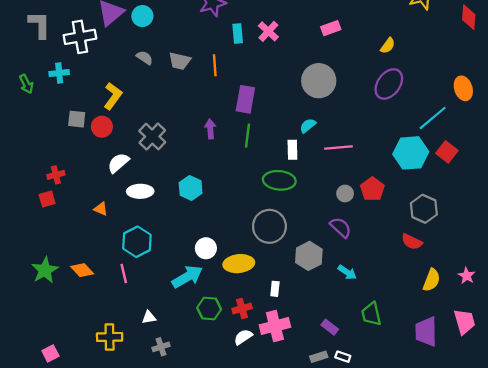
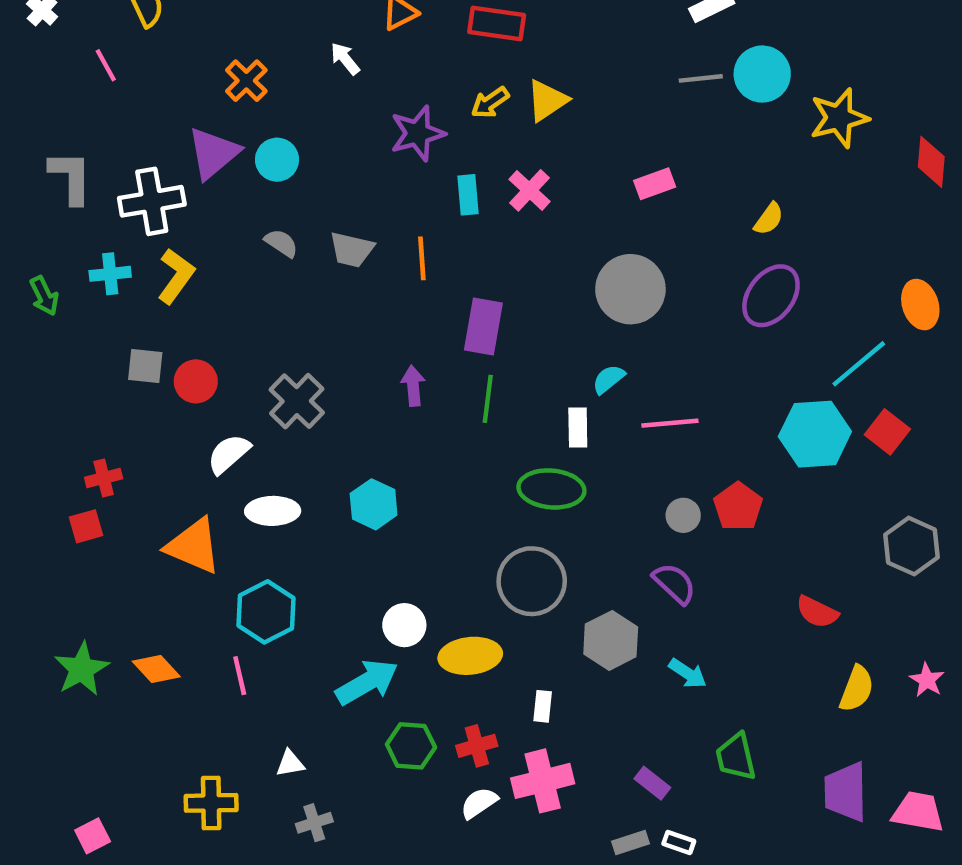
yellow L-shape: (113, 96) -> (176, 276), moved
orange triangle: (101, 209) -> (194, 546), size x2.0
gray hexagon: (424, 209) -> (911, 546), moved
pink trapezoid: (464, 322) -> (918, 812), moved, turned -64

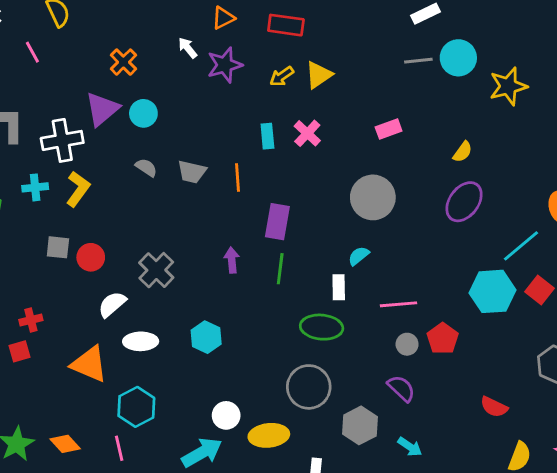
purple star: (418, 133) -> (225, 65), moved
pink line: (670, 423) -> (398, 304), moved

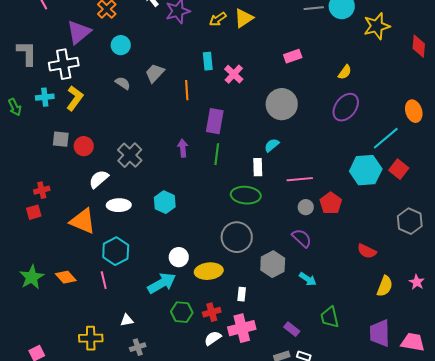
purple triangle: (102, 109) -> (79, 32), moved
pink cross: (307, 133) -> (234, 74), moved
gray trapezoid: (192, 172) -> (155, 73), moved, turned 120

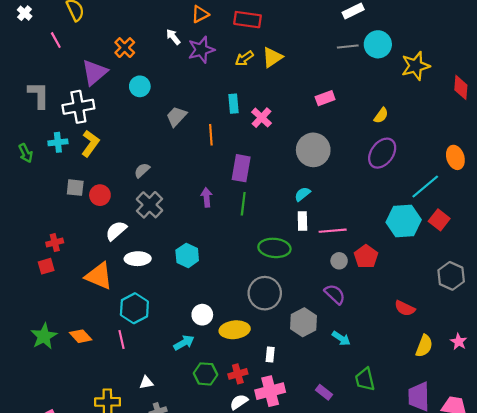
gray semicircle: (123, 83) -> (142, 170), moved, turned -77
white rectangle: (258, 167) -> (302, 221), moved
cyan arrow: (162, 283) -> (184, 343), size x0.7

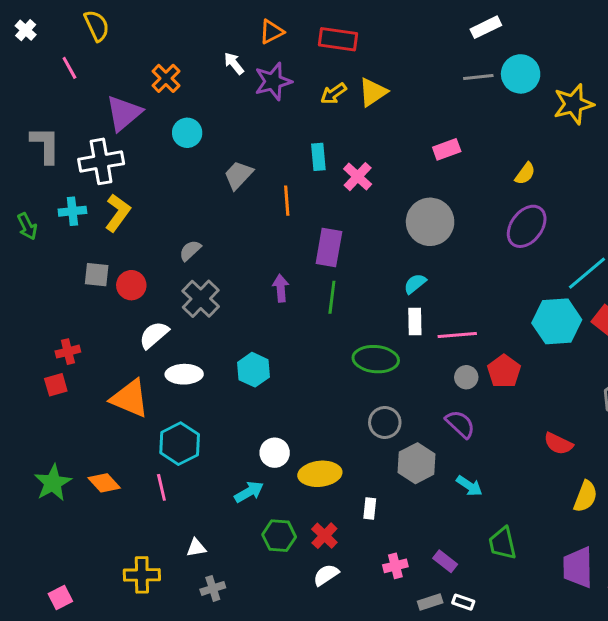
gray circle: (265, 293) -> (385, 422), moved, size x0.7
red cross: (238, 374) -> (324, 536), turned -30
pink cross: (270, 391) -> (395, 566), moved, size x0.6

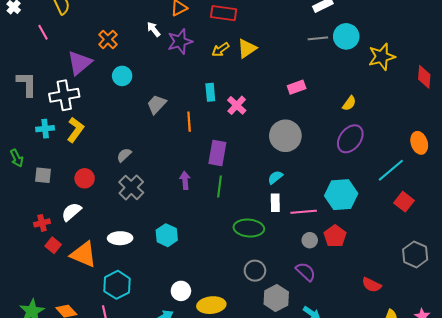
green arrow: (27, 226) -> (17, 158), moved
gray square: (97, 275) -> (43, 175), moved
cyan hexagon: (557, 321) -> (341, 195), moved
white semicircle: (154, 335) -> (71, 212), moved
red square: (56, 385) -> (53, 245), moved, turned -35

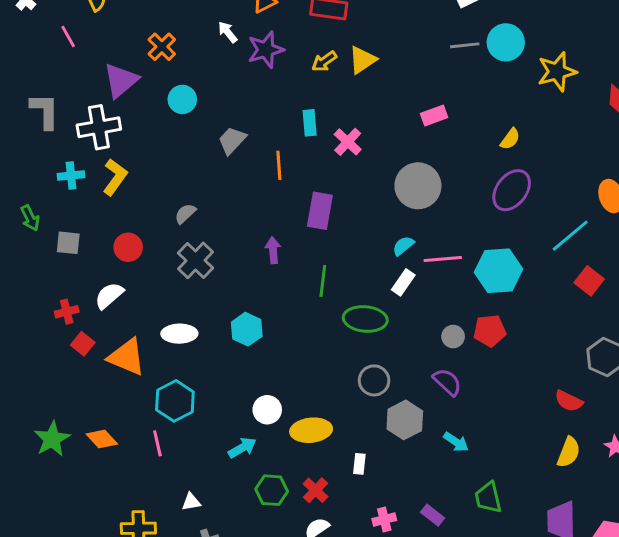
green line: (219, 186) -> (323, 281), moved
white rectangle: (275, 203) -> (403, 282), turned 36
pink line: (304, 212) -> (443, 259), moved
red pentagon: (335, 236) -> (490, 331), turned 30
red semicircle: (372, 285) -> (569, 401), moved

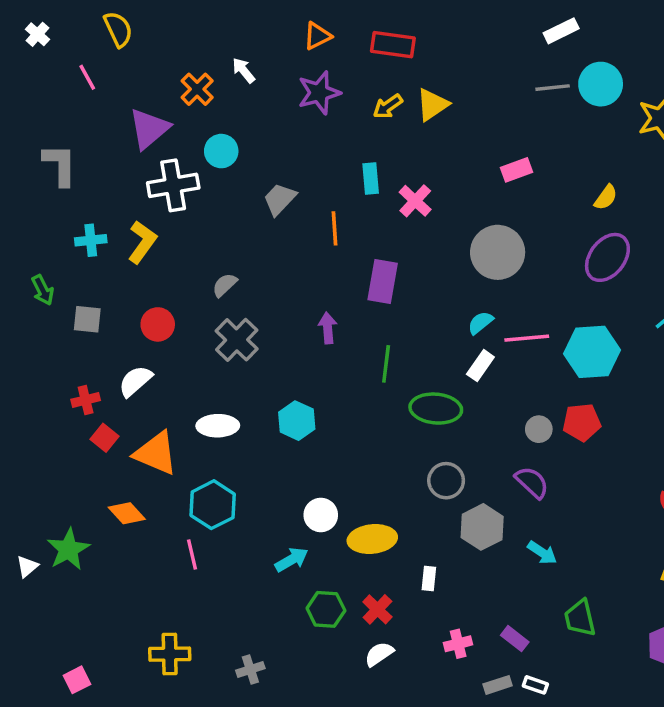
white arrow: (228, 32) -> (244, 70), moved
white cross: (99, 127) -> (173, 185), moved
orange diamond: (102, 439) -> (127, 513), moved
white triangle: (191, 502) -> (27, 566), moved, turned -30

